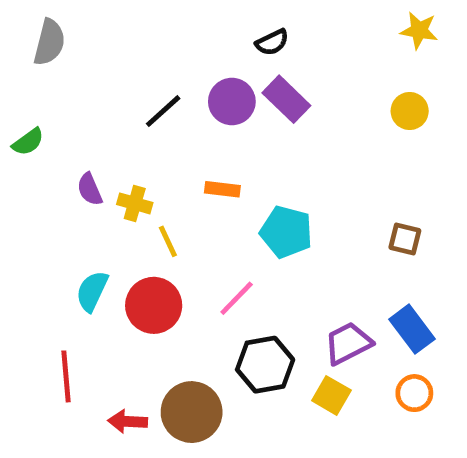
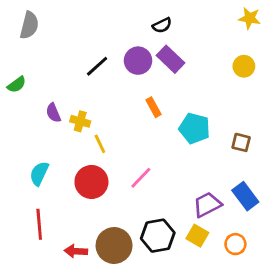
orange rectangle: (222, 189) -> (154, 107), moved, turned 54
cyan pentagon: (286, 232) -> (194, 128), moved
cyan semicircle: (92, 291) -> (39, 174), moved
black hexagon: (265, 365) -> (158, 236), moved
orange circle: (414, 393) -> (235, 244), moved

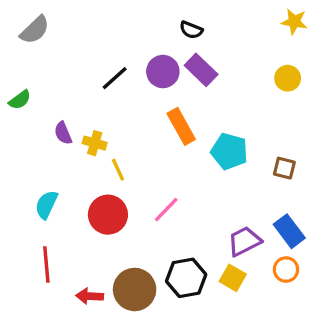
gray semicircle: (29, 25) -> (35, 30), turned 32
black semicircle: (162, 25) -> (191, 30), turned 48
orange rectangle: (154, 107) -> (181, 126), size x1.5
orange circle: (235, 244) -> (286, 270), moved

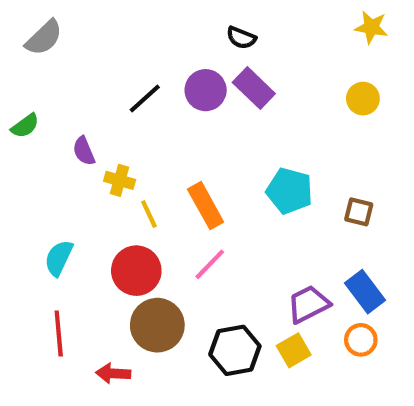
orange rectangle: (181, 126) -> (206, 206), moved
purple semicircle: (63, 133) -> (84, 151), moved
yellow square: (233, 278) -> (294, 350), turned 30
brown circle: (135, 289) -> (157, 325), moved

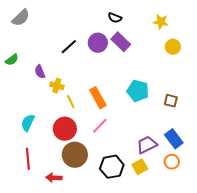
yellow star: (371, 27) -> (161, 22), moved

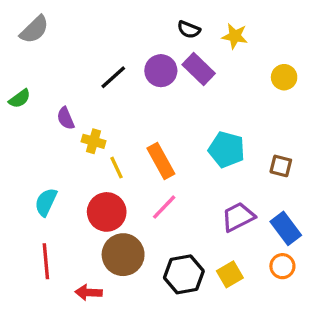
yellow star: (161, 22) -> (235, 36), moved
purple trapezoid: (147, 145) -> (238, 217), moved

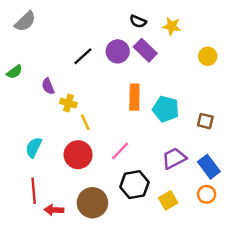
orange rectangle: (161, 161) -> (134, 97), moved, turned 30
brown circle: (123, 255) -> (92, 203), moved
black hexagon: (184, 274) -> (134, 185), moved
red arrow: (89, 292) -> (54, 210), moved

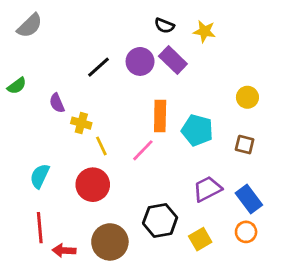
yellow circle: (208, 56) -> (247, 97), moved
pink line: (120, 151) -> (143, 150), moved

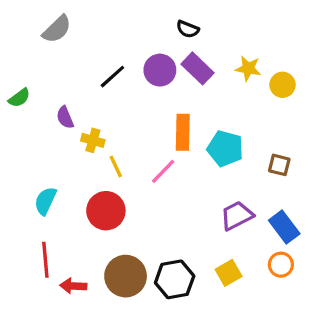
gray semicircle: (30, 26) -> (57, 29), moved
yellow star: (204, 31) -> (248, 68), moved
yellow circle: (247, 97) -> (283, 85), moved
black hexagon: (160, 220) -> (175, 279), moved

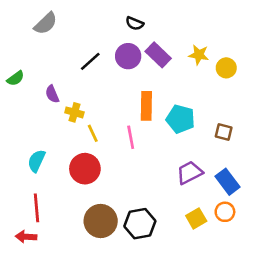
black semicircle: (188, 29) -> (135, 23), moved
pink line: (163, 171) -> (131, 137), turned -55
yellow square: (229, 273) -> (196, 218), moved
red arrow: (73, 286) -> (26, 237), moved

